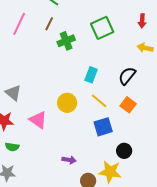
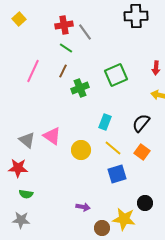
pink triangle: (38, 120) -> (52, 136), moved
black circle: (124, 151) -> (145, 203), moved

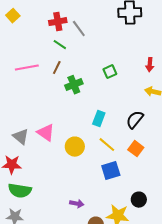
pink line: (33, 71) -> (27, 68), turned 55
green square: (116, 75) -> (110, 72), size x0.6
green semicircle: (26, 194) -> (20, 191), size x1.6

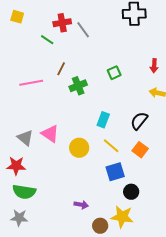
yellow square: (13, 16) -> (17, 17), turned -32
green line: (60, 45) -> (47, 40), moved
pink line: (27, 68) -> (31, 83), moved
black circle: (139, 200) -> (131, 192), moved

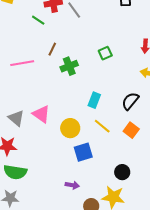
blue square: (115, 172) -> (83, 152), moved

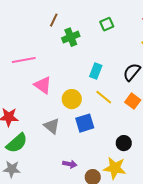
pink line: (22, 63) -> (24, 60), moved
gray triangle: (16, 118) -> (52, 126), moved
green semicircle: (15, 172) -> (17, 143), turned -50
purple arrow: (72, 185) -> (70, 164), moved

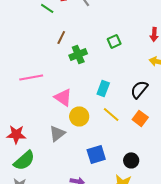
pink triangle: (43, 85) -> (63, 97), moved
blue square: (85, 123) -> (96, 154), moved
gray triangle: (52, 126) -> (57, 133), moved, turned 42

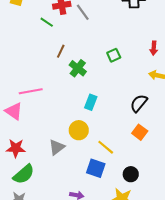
green cross: (78, 54) -> (78, 68), turned -30
cyan rectangle: (103, 88) -> (91, 102), moved
pink triangle: (63, 97) -> (14, 111), moved
yellow line: (111, 114) -> (106, 147), moved
blue square: (96, 154) -> (96, 168), turned 36

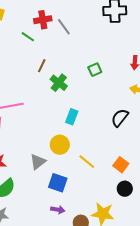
orange square: (140, 132) -> (121, 165), moved
blue square: (96, 168) -> (58, 183), moved
black circle: (131, 174) -> (125, 189), moved

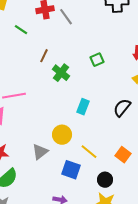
green line: (28, 37) -> (21, 30), moved
cyan rectangle: (72, 117) -> (83, 107), moved
blue square: (58, 183) -> (71, 170), moved
black circle: (125, 189) -> (105, 180), moved

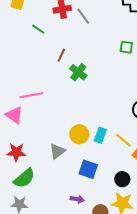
green square: (97, 60) -> (126, 47), moved, turned 32
cyan rectangle: (83, 107) -> (100, 135), moved
yellow line: (89, 152) -> (123, 140), moved

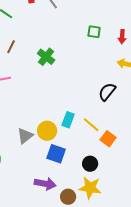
brown line: (61, 55) -> (11, 47), moved
yellow circle: (79, 134) -> (47, 131), moved
purple arrow: (77, 199) -> (45, 184), size x1.5

